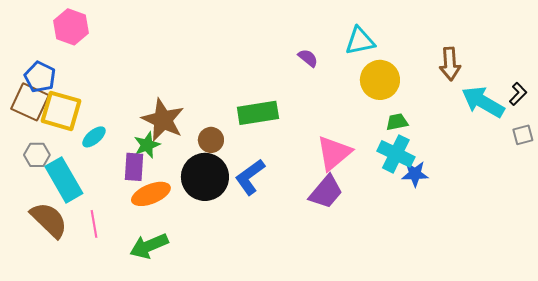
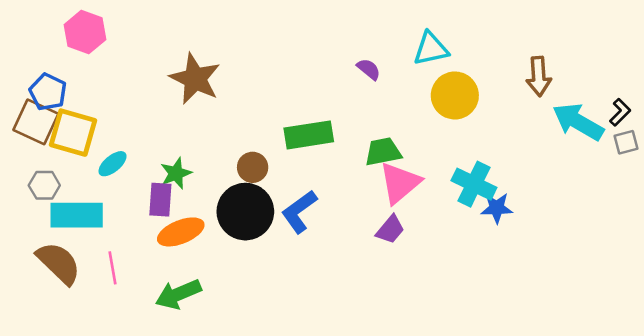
brown star: (163, 120) -> (195, 79), moved
green trapezoid: (397, 122) -> (383, 152), moved, size x1.4
gray square: (523, 135) -> (626, 142), moved
cyan rectangle: (64, 180) -> (77, 215), turned -60
purple trapezoid: (326, 192) -> (390, 230), size x0.7

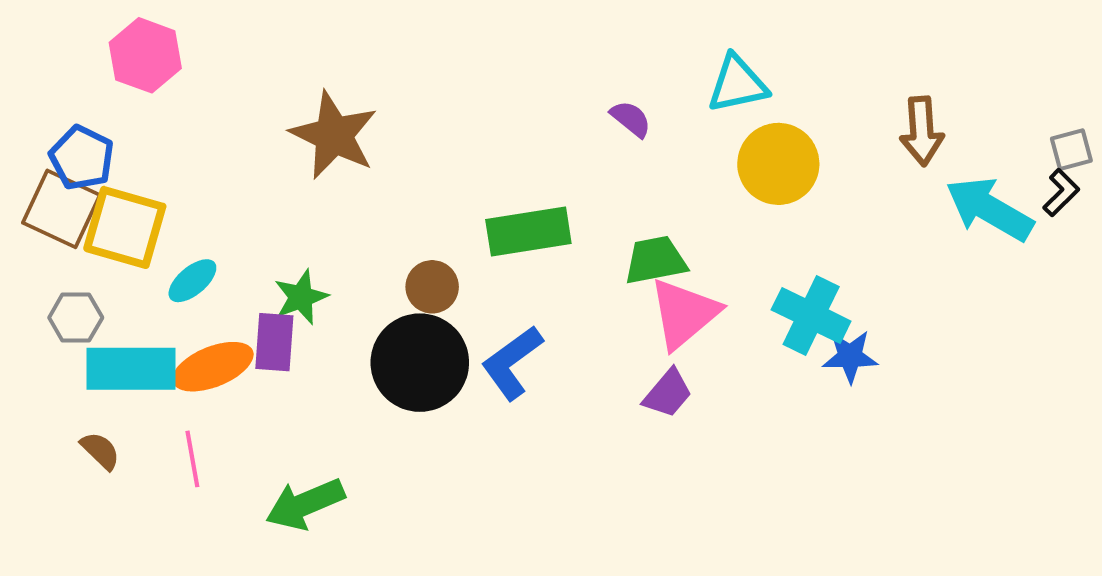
gray square: (626, 142) -> (1071, 150), moved
orange ellipse: (181, 232) -> (213, 367), moved
brown semicircle: (59, 263) -> (100, 451), size x0.5

